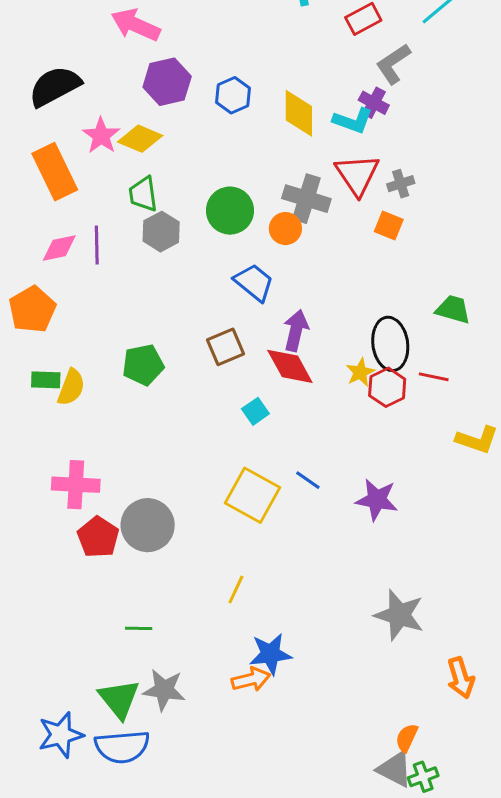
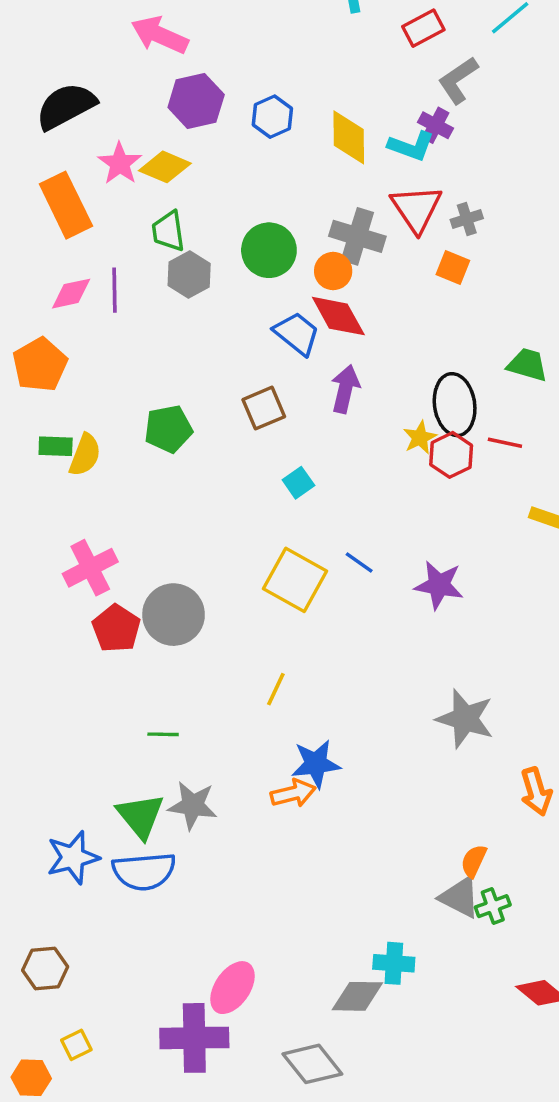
red diamond: (290, 366) -> (338, 316), moved
pink cross: (76, 485) -> (90, 568), turned -30

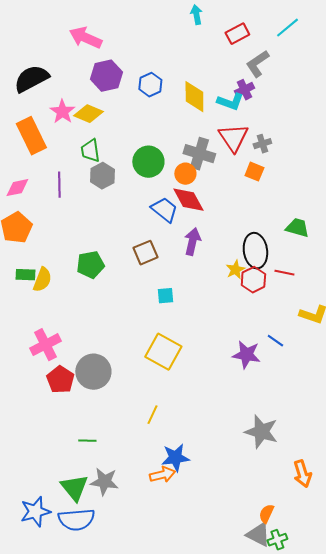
purple cross: (436, 125) -> (244, 90), turned 36
pink diamond: (71, 294) -> (17, 188), moved
cyan square: (298, 483) -> (165, 296), turned 30
blue line: (359, 563) -> (275, 341), moved

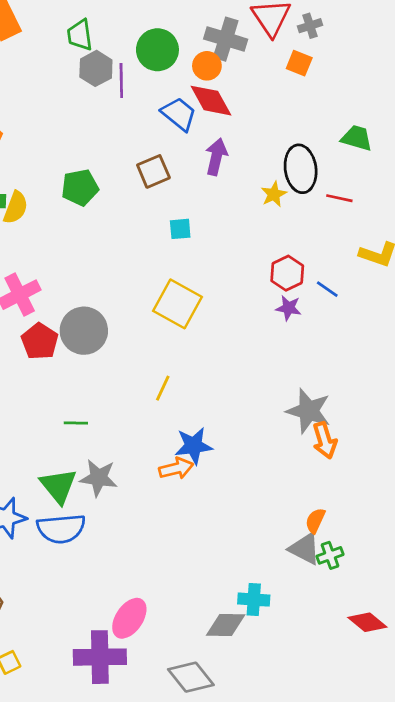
purple line: (59, 185) -> (121, 81), moved
red hexagon: (253, 280) -> (287, 273), moved
purple star: (246, 355) -> (289, 308), size x0.7
orange arrow: (302, 474) -> (325, 440), moved

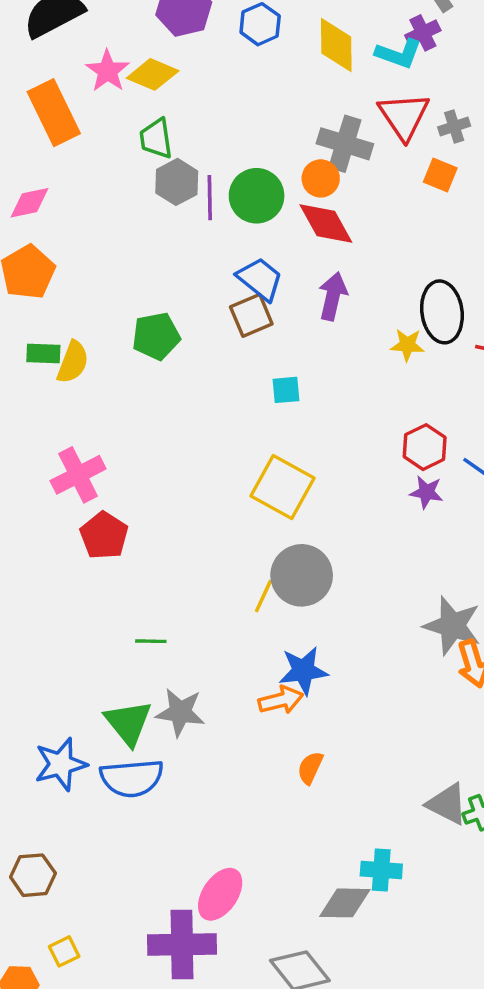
green circle: (157, 50) -> (257, 196), moved
blue trapezoid: (179, 114) -> (260, 279), moved
yellow star: (274, 194) -> (407, 345), turned 30
gray circle: (84, 331) -> (302, 575), moved
orange semicircle: (315, 521) -> (310, 768), moved

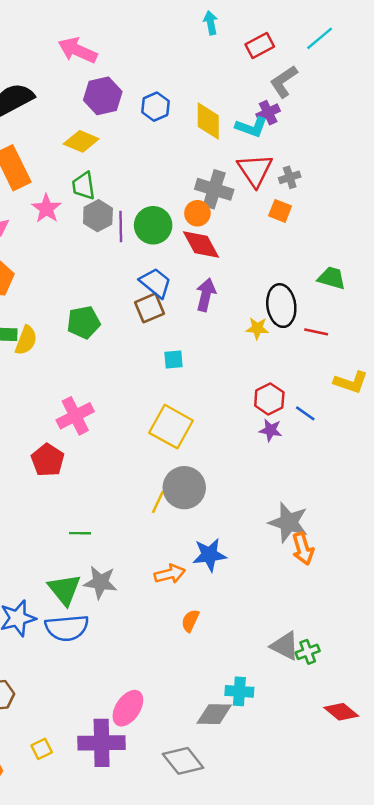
pink star: (107, 71) -> (46, 208), moved
pink cross: (78, 475) -> (75, 416), moved
blue star: (303, 671) -> (209, 555), moved
yellow square: (64, 951) -> (42, 749), moved

